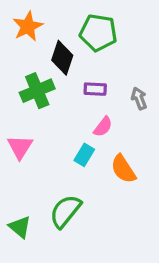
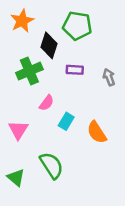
pink semicircle: (103, 127) -> (47, 103), moved
pink triangle: (20, 147) -> (18, 130), moved
green semicircle: (65, 211) -> (51, 165), turned 108

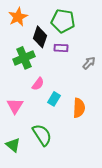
purple rectangle: (75, 70) -> (61, 48), moved
gray arrow: (109, 77) -> (89, 63), turned 64
orange semicircle: (97, 132) -> (79, 108), turned -144

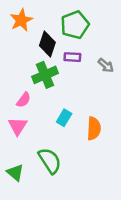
green pentagon: (63, 21) -> (75, 25), turned -30
green cross: (24, 58) -> (45, 75), moved
gray arrow: (89, 63) -> (106, 65), moved, turned 88
pink semicircle: (38, 84) -> (24, 100), moved

